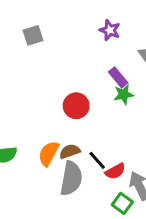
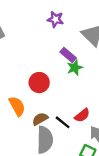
orange semicircle: (49, 154) -> (17, 106), moved, turned 132
red semicircle: (115, 171) -> (82, 115), moved

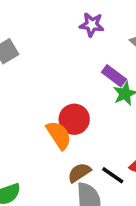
orange semicircle: (17, 106) -> (59, 135), moved

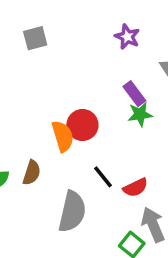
brown semicircle: (79, 173) -> (32, 173), moved, turned 125
black line: (113, 175) -> (103, 177), moved

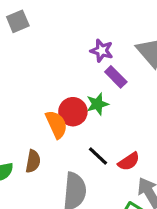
purple star: (127, 37) -> (102, 51), moved
gray square: (35, 38) -> (18, 21), moved
green star: (140, 114) -> (97, 104), moved

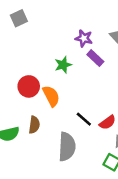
green star: (97, 104) -> (63, 65), moved
red circle: (73, 112) -> (29, 86), moved

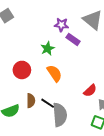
orange semicircle: (51, 96) -> (54, 73), moved
black line: (84, 119) -> (48, 103), moved

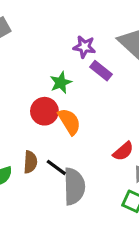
red circle: (22, 70) -> (44, 111), moved

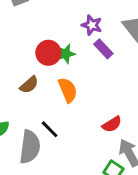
red circle: (44, 111) -> (48, 53), moved
brown semicircle: (30, 162) -> (29, 85), moved, turned 36
gray semicircle: (74, 186) -> (30, 147), moved

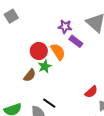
green star: (66, 54) -> (45, 66), moved
orange semicircle: (68, 90) -> (58, 52), moved

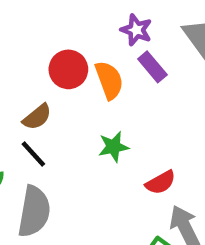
green star: (45, 66) -> (113, 147), moved
black line: (49, 103) -> (33, 154), moved

